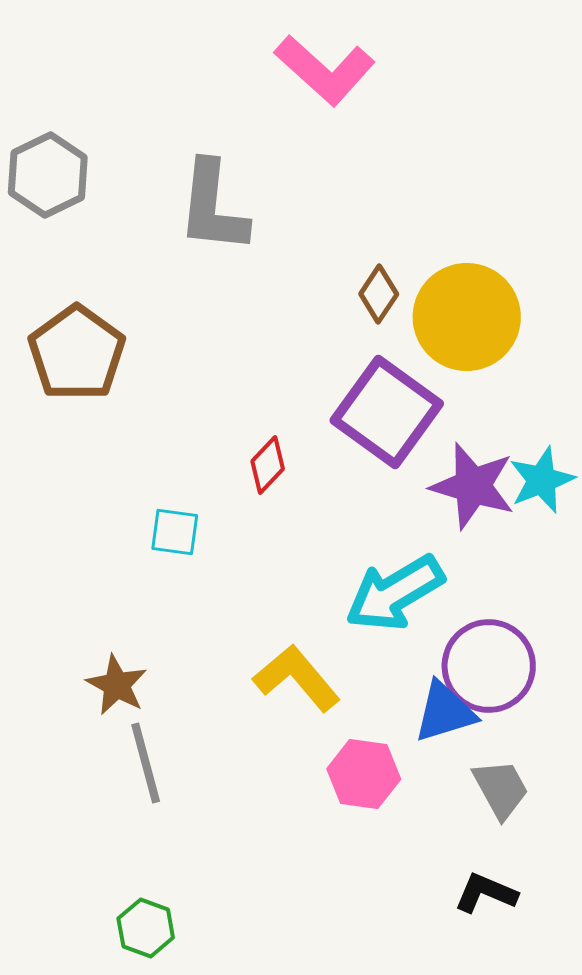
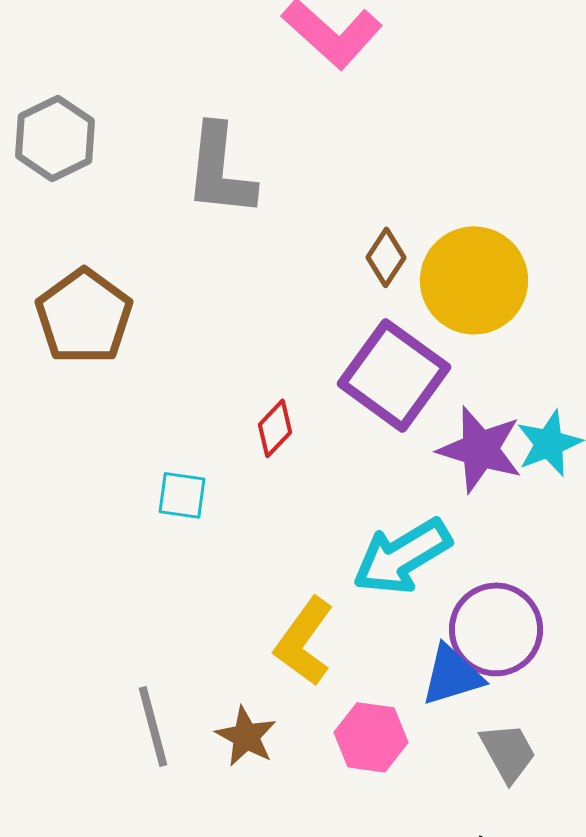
yellow L-shape: (297, 678) -> (304, 641), turned -104
brown star: (117, 685) -> (246, 736), moved

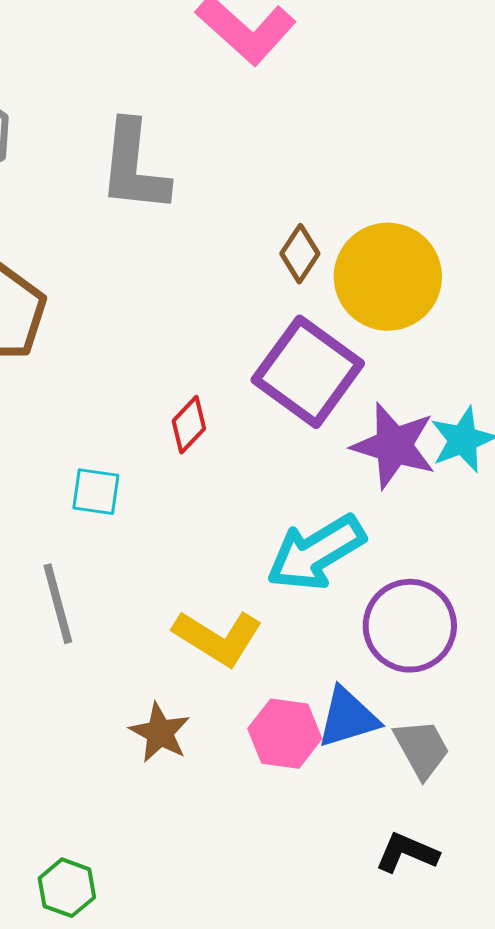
yellow L-shape: (304, 641) -> (218, 638), turned -94
blue triangle: (452, 675) -> (348, 718), moved
gray line: (153, 726) -> (58, 604), moved

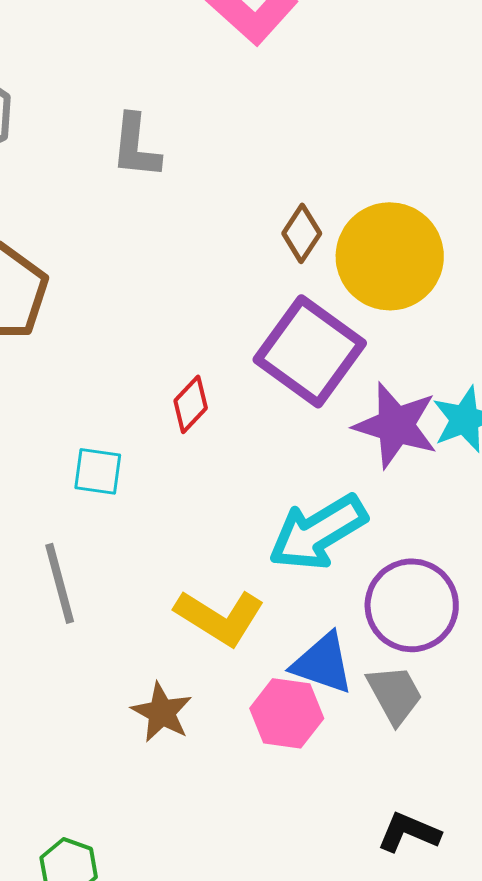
gray L-shape: (134, 167) -> (136, 146), size x0.7
blue triangle: (348, 718) -> (323, 663), moved, turned 36
gray trapezoid: (422, 749) -> (395, 694), moved

